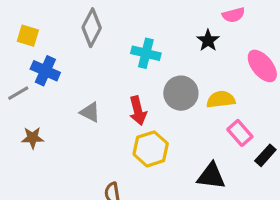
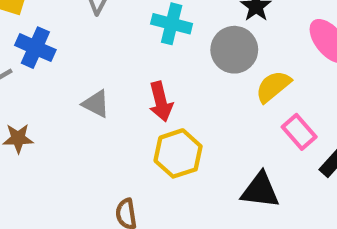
gray circle: (181, 93) -> (234, 50), moved
yellow semicircle: (221, 99) -> (273, 86), turned -32

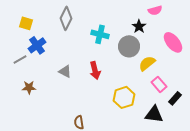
blue cross: (35, 48) -> (37, 45), turned 30
yellow hexagon: (178, 153) -> (124, 97), moved
black triangle: (260, 190) -> (154, 114), moved

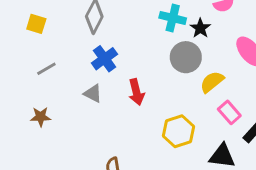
cyan cross: (100, 34) -> (173, 18), moved
blue cross: (37, 45) -> (105, 59), moved
gray line: (20, 59) -> (46, 69), moved

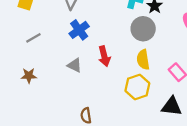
yellow semicircle: (212, 82) -> (143, 60), moved, turned -60
gray triangle: (93, 93) -> (75, 65), moved

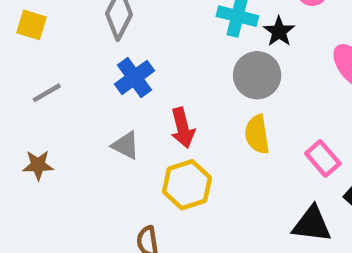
yellow hexagon: (137, 87) -> (187, 185), moved

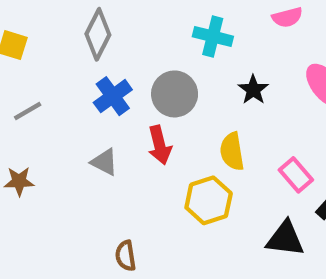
black star: (279, 31) -> (253, 90), moved
gray circle: (257, 75) -> (175, 94), moved
yellow hexagon: (187, 185) -> (209, 200), moved

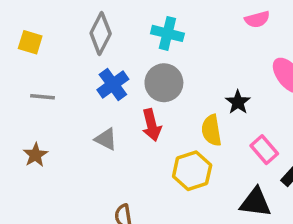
cyan cross: (213, 36) -> (167, 33), moved
black star: (253, 90) -> (238, 102), moved
gray line: (28, 111) -> (42, 97), turned 35
brown star: (19, 181) -> (35, 155), turned -30

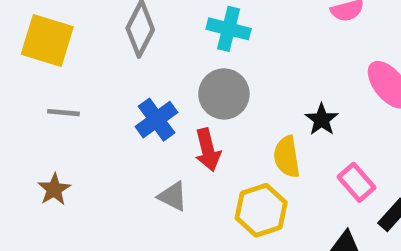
yellow square: (30, 42) -> (47, 40), size x1.6
blue cross: (113, 84) -> (157, 120), moved
gray triangle: (106, 139) -> (173, 196), moved

